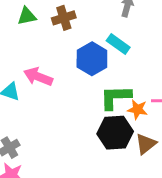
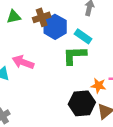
blue hexagon: (92, 59) -> (55, 27), moved
green L-shape: (115, 97) -> (74, 55), moved

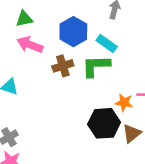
brown cross: (42, 17) -> (63, 66), moved
pink arrow: (23, 62) -> (30, 45), moved

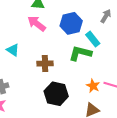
brown cross: (63, 66) -> (45, 63), moved
black hexagon: (104, 123) -> (56, 94), moved

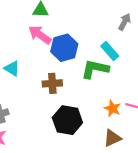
blue hexagon: (71, 23) -> (64, 48), moved

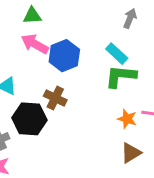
green L-shape: (95, 69) -> (121, 76), moved
brown cross: (52, 83) -> (55, 98), turned 36
black hexagon: (67, 120) -> (29, 119), moved

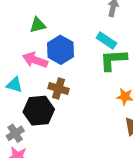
green triangle: (32, 16) -> (38, 25), moved
pink arrow: (35, 44) -> (35, 60), moved

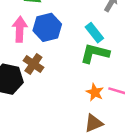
pink arrow: (35, 60) -> (20, 29), turned 55

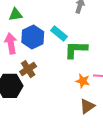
cyan rectangle: (94, 33) -> (59, 33), moved
brown cross: (33, 64) -> (28, 69), turned 35

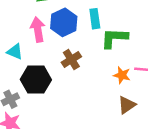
cyan rectangle: (59, 33) -> (95, 19), turned 42
brown cross: (28, 69) -> (71, 60), moved

